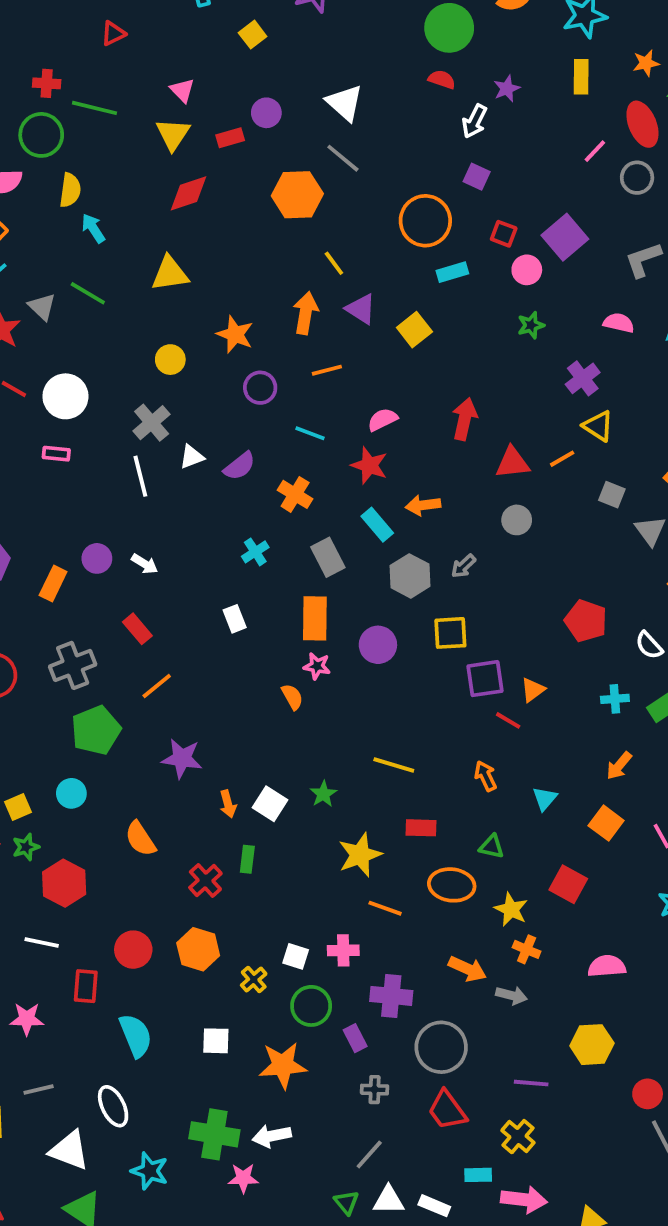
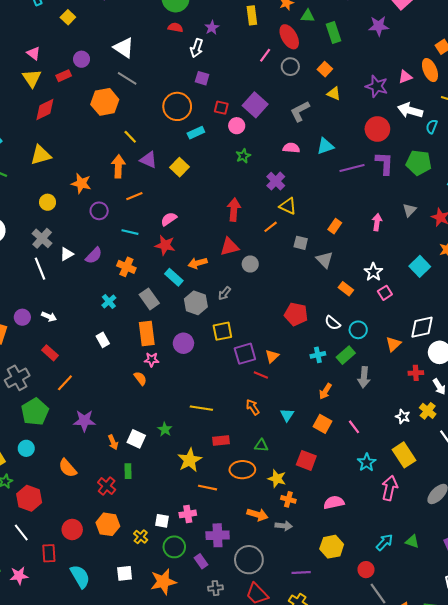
red arrow: (465, 419) -> (234, 210), moved
red triangle: (513, 463) -> (230, 247), moved
white line: (42, 942) -> (21, 533), turned 48

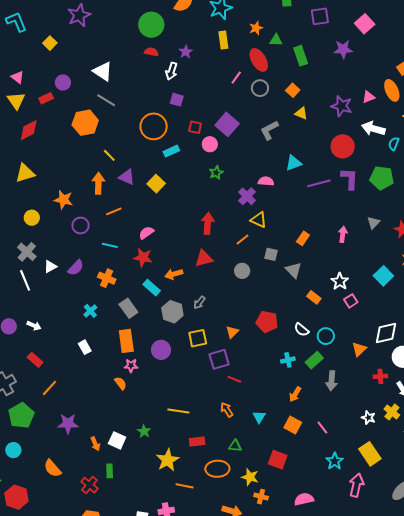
pink semicircle: (291, 148) -> (266, 181), moved
gray circle: (250, 264) -> (242, 271), moved
orange triangle: (272, 356) -> (232, 332), moved

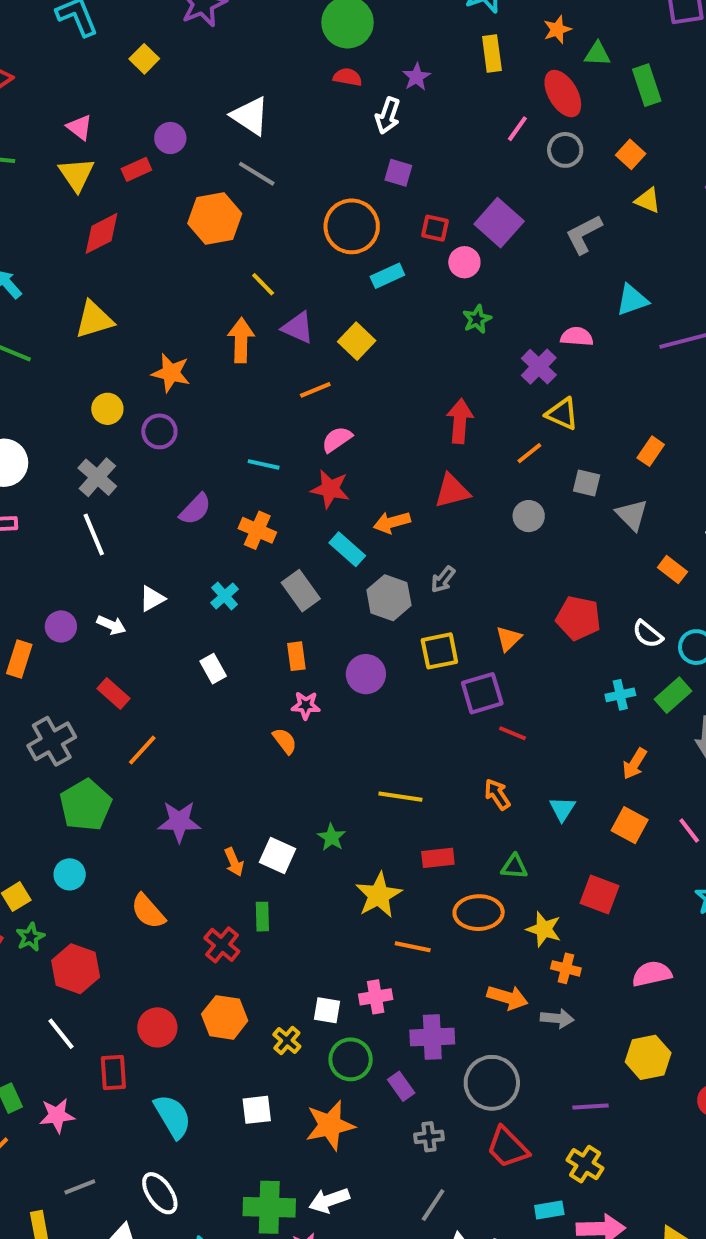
orange line: (114, 211) -> (315, 390), moved
purple circle: (81, 225) -> (159, 431), moved
white triangle: (50, 266) -> (152, 599), moved
orange rectangle: (126, 341) -> (296, 656), size x0.6

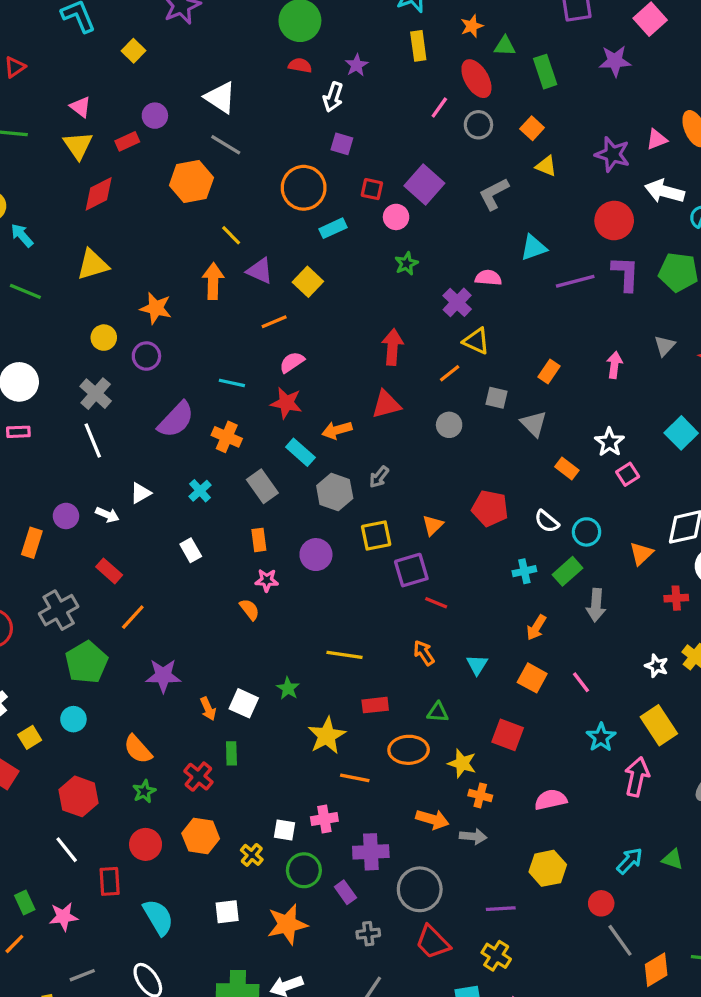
purple semicircle: (195, 509) -> (176, 420), size x1.4
green star: (30, 937) -> (144, 791), moved

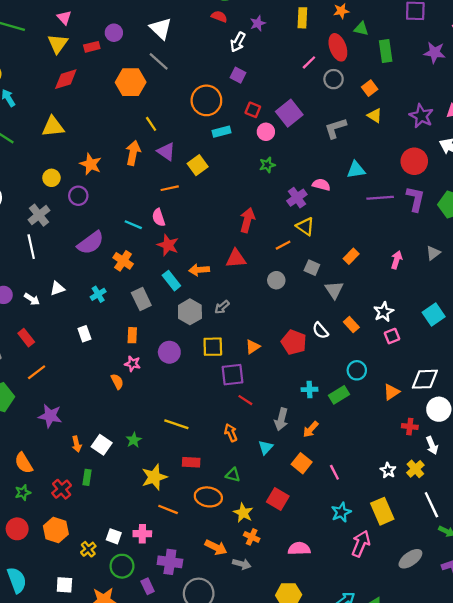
pink semicircle: (292, 362) -> (159, 217), moved, turned -84
white semicircle: (547, 521) -> (320, 331), moved
gray arrow: (596, 605) -> (281, 419), moved

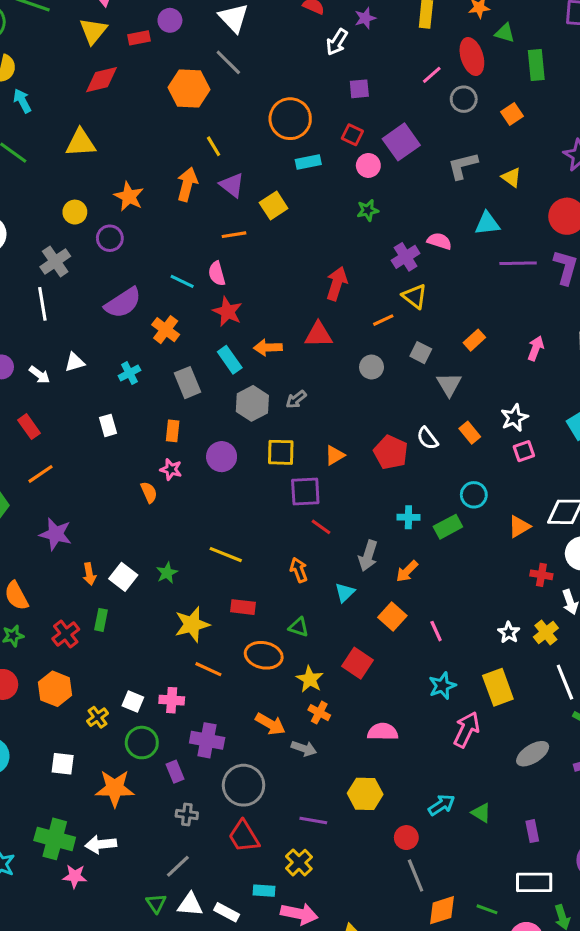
purple square: (238, 75) -> (359, 89), moved, turned -35
yellow triangle: (375, 116) -> (511, 177), moved

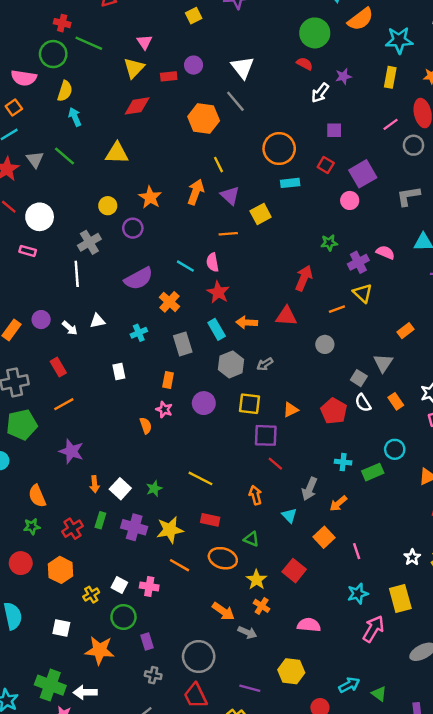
pink circle: (368, 165) -> (350, 200), moved
green star: (368, 210) -> (329, 243), moved
gray square: (421, 353) -> (359, 378), moved
cyan triangle: (345, 592) -> (289, 515), turned -35
purple cross: (207, 740) -> (134, 527), moved

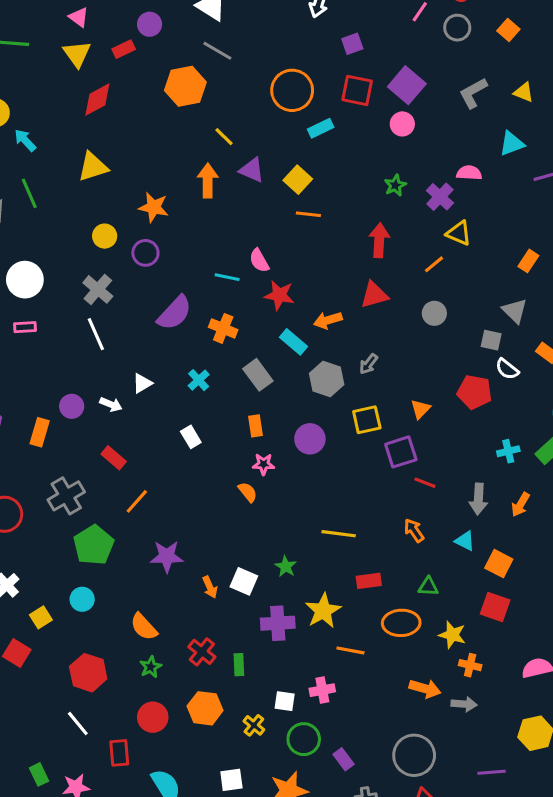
green line: (65, 156) -> (29, 193), turned 45
red square: (326, 165) -> (357, 90), size x1.5
orange line: (228, 234) -> (308, 214), moved, turned 30
green rectangle: (100, 520) -> (239, 665), moved
orange square: (324, 537) -> (499, 564), moved

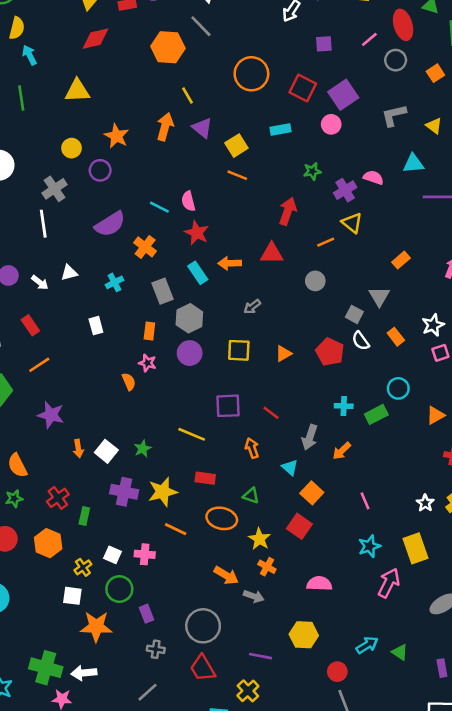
purple square: (352, 44) -> (324, 44), moved
cyan rectangle: (321, 128) -> (280, 129), moved
gray hexagon: (327, 379) -> (189, 318), moved
purple square: (401, 452) -> (228, 406), moved
white square: (231, 780) -> (72, 596), moved

